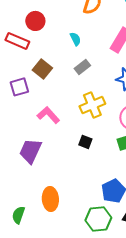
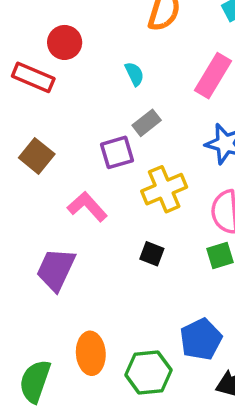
brown square: (42, 69) -> (37, 156), moved
purple square: (19, 87) -> (117, 152), moved
green semicircle: (18, 215) -> (35, 381), size x1.4
green hexagon: (98, 219) -> (148, 373), moved

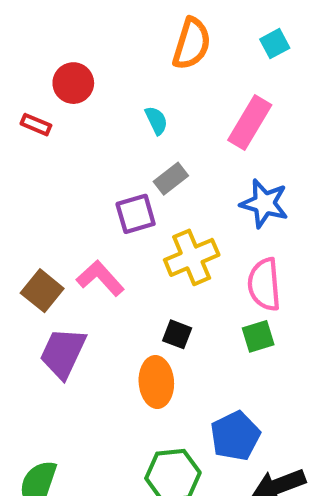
red rectangle: (33, 77) -> (36, 125), size x0.6
brown square: (37, 156) -> (42, 291), moved
orange ellipse: (91, 353) -> (156, 382), moved

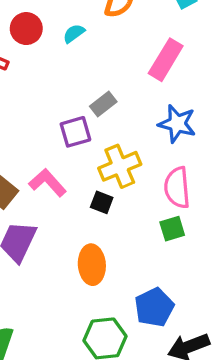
cyan semicircle: (156, 120) -> (74, 33), moved, turned -100
black square: (177, 334) -> (102, 202), moved

